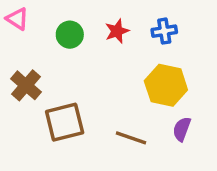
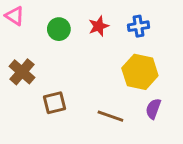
brown square: (65, 122) -> (54, 103), size x0.7

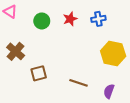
yellow hexagon: (140, 72) -> (113, 53), moved
purple semicircle: (153, 109) -> (109, 91), moved

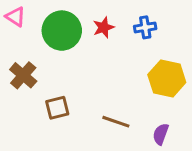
green circle: (42, 21) -> (62, 31), size x1.6

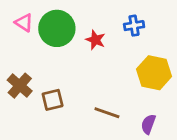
pink triangle: (15, 17) -> (24, 23), moved
red star: (104, 27) -> (95, 40), moved, turned -30
brown cross: (23, 75) -> (20, 86), moved

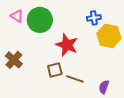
red star: (95, 40) -> (67, 45), moved, size x1.6
yellow hexagon: (154, 73) -> (109, 36), moved
brown square: (53, 100) -> (55, 70), moved

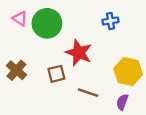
yellow hexagon: (109, 36) -> (128, 71), moved
brown square: (55, 70) -> (56, 74), moved

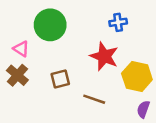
pink triangle: (20, 19) -> (21, 49), moved
red star: (79, 53) -> (104, 56), moved
purple semicircle: (122, 102) -> (143, 109), moved

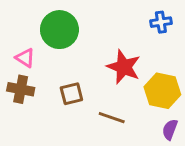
blue cross: (118, 22) -> (161, 22), moved
brown cross: (17, 75) -> (21, 89), turned -30

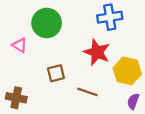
blue cross: (161, 22) -> (110, 17), moved, size x1.5
brown cross: (21, 89) -> (16, 98), moved

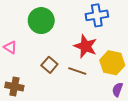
pink triangle: (20, 45) -> (10, 47), moved
brown square: (56, 73) -> (49, 65), turned -35
brown line: (88, 92) -> (77, 71), moved

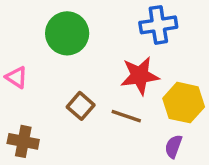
red star: (85, 46) -> (140, 76), turned -30
purple semicircle: (117, 90) -> (173, 146), moved

